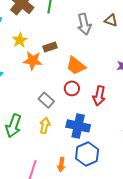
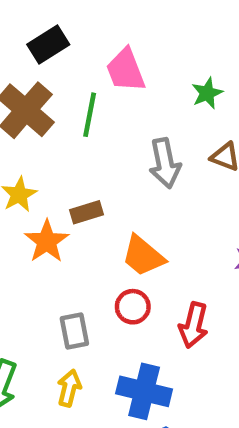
orange star: (33, 61) -> (47, 241), turned 30
gray rectangle: (46, 100) -> (74, 331), turned 35

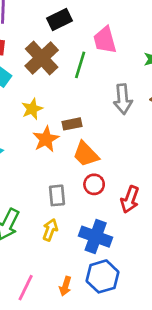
orange trapezoid: (143, 256) -> (86, 154), moved

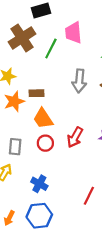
red arrow: (130, 199) -> (75, 137), moved
blue cross: (96, 237) -> (39, 184), size x0.7

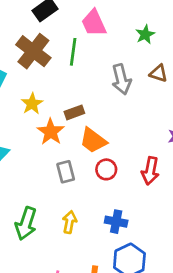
red arrow: (75, 137) -> (150, 171), moved
gray rectangle: (15, 147) -> (66, 172), moved

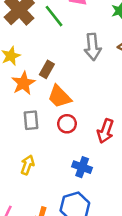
green line: (73, 52) -> (54, 16), turned -55
brown rectangle: (74, 112) -> (47, 69), turned -49
blue cross: (116, 222) -> (82, 167), moved

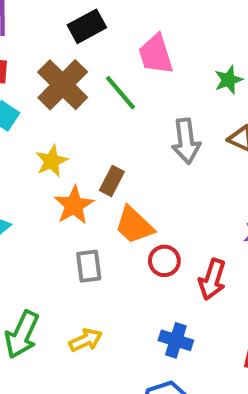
red circle: (67, 124) -> (164, 261), moved
yellow arrow: (28, 165) -> (86, 340), turned 48

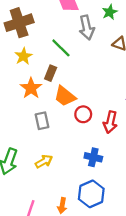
brown cross: (63, 85) -> (19, 23), turned 32
green line: (120, 93) -> (61, 48), moved
gray arrow: (186, 141) -> (87, 28), moved
yellow star: (52, 161) -> (23, 56), moved

